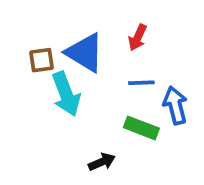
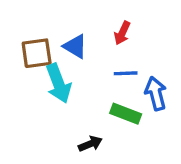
blue triangle: (85, 53) -> (75, 46), size x0.7
brown square: (41, 60) -> (37, 53), size x1.4

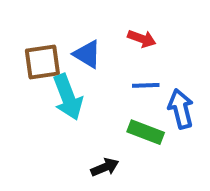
red arrow: (122, 33) -> (142, 39), turned -95

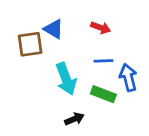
blue triangle: (87, 54) -> (54, 29), moved
cyan arrow: (68, 97) -> (66, 79), moved

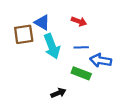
blue arrow: (128, 77) -> (101, 60), turned -66
cyan arrow: (66, 79) -> (52, 46), moved

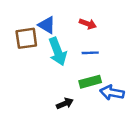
blue arrow: (101, 60) -> (112, 93), moved
green rectangle: (81, 73) -> (90, 82), turned -36

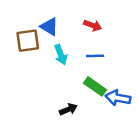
cyan arrow: (58, 52) -> (61, 55), size x0.7
green rectangle: (90, 82) -> (95, 86), turned 50

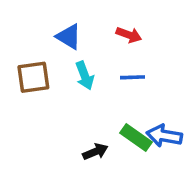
brown square: (28, 41) -> (33, 77), moved
green rectangle: (95, 86) -> (136, 137), moved

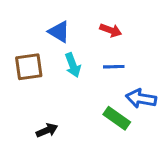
blue arrow: (164, 136) -> (141, 99), moved
black arrow: (95, 152) -> (47, 130), moved

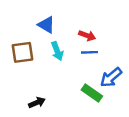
red arrow: (111, 30) -> (87, 36), moved
blue arrow: (141, 99) -> (111, 77), turned -50

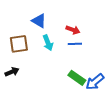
blue arrow: (111, 77) -> (95, 82), moved
black arrow: (37, 103) -> (12, 72), moved

